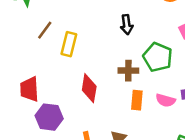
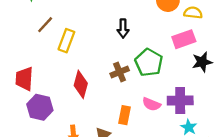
brown cross: (128, 71) -> (120, 72), turned -30
orange rectangle: (137, 100) -> (125, 115), moved

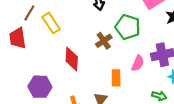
yellow rectangle: (66, 41) -> (51, 23), turned -42
red trapezoid: (24, 79) -> (18, 38), moved
pink semicircle: (151, 104) -> (138, 63), turned -77

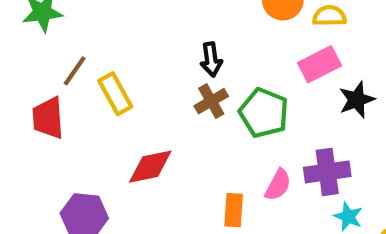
brown cross: (104, 41) -> (211, 101), moved
red diamond: (72, 59) -> (150, 167), turned 70

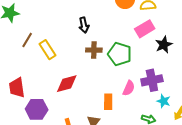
black arrow: (211, 60) -> (84, 25), moved
brown cross: (211, 101) -> (94, 50), turned 35
red trapezoid: (48, 118) -> (17, 88), moved

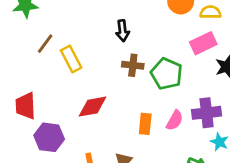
orange rectangle: (108, 102) -> (145, 124), moved

